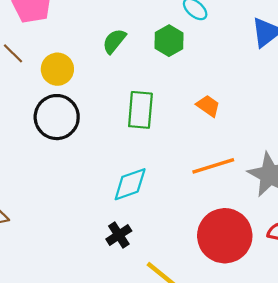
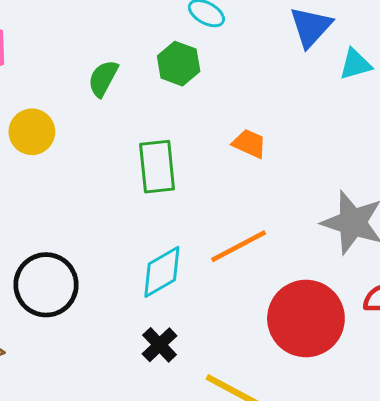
black circle: (57, 117) -> (46, 285), moved
orange line: (213, 166) -> (239, 246), moved

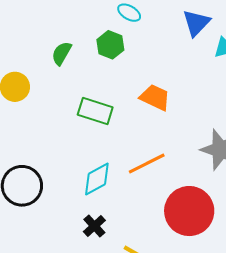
orange trapezoid: (249, 144) -> (155, 97), size x1.4
green rectangle: (157, 167) -> (95, 111), turned -68

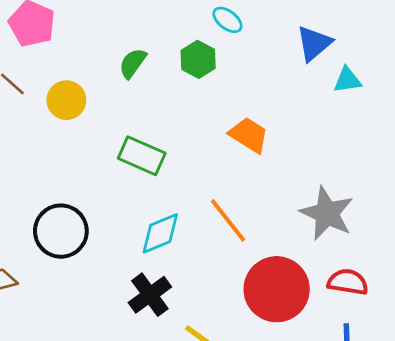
green rectangle: (95, 111) -> (142, 156), moved
orange line: (147, 163) -> (228, 220), turned 72
black cross: (94, 226) -> (150, 295), size x1.4

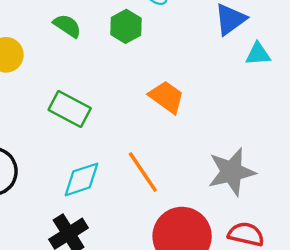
green semicircle: (133, 63) -> (67, 26), turned 84
gray star: (327, 213) -> (232, 172), turned 30

